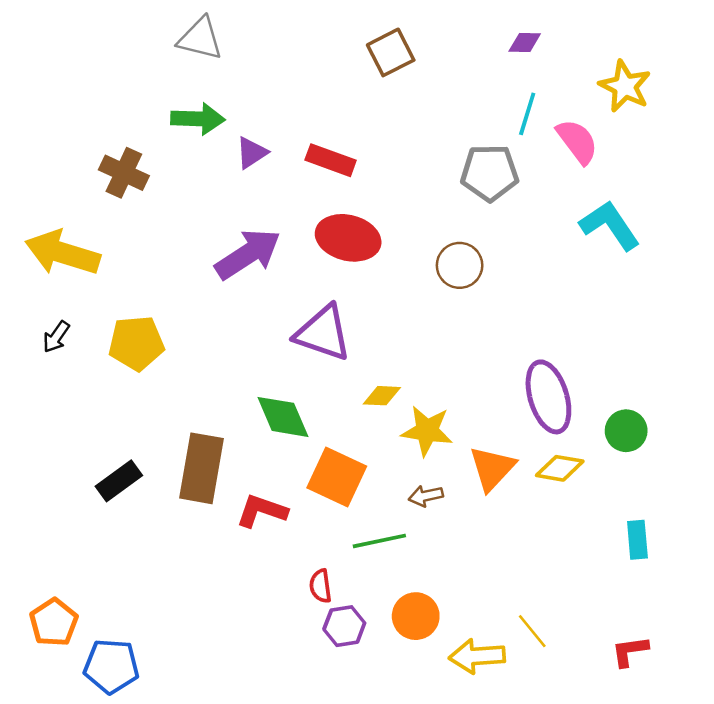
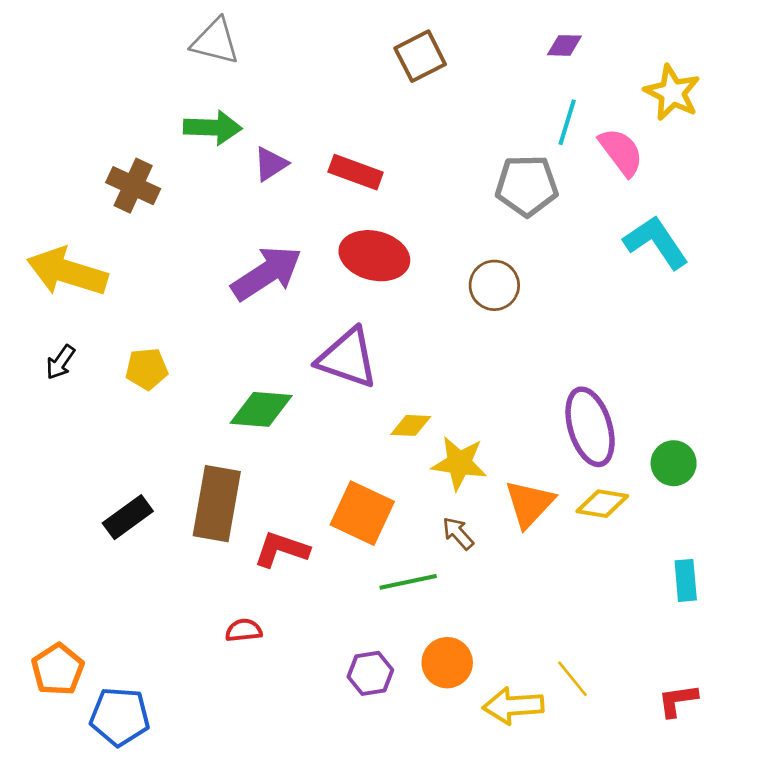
yellow pentagon: (136, 343) -> (147, 369), size x0.7
green diamond: (283, 417) -> (261, 409), moved, turned -62
brown arrow: (426, 496) -> (458, 533), turned 60
red semicircle: (321, 586) -> (244, 630), moved, turned 92

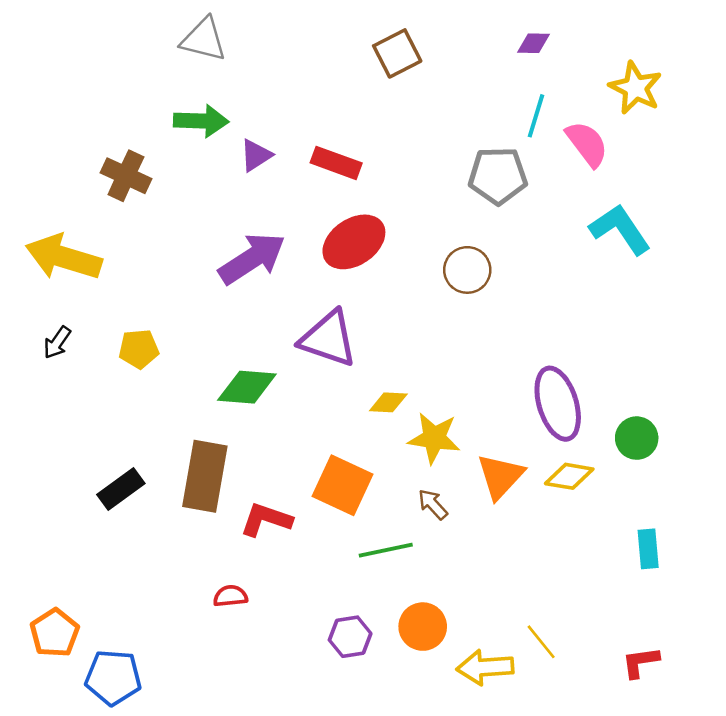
red ellipse: (374, 256) -> (354, 242), turned -48

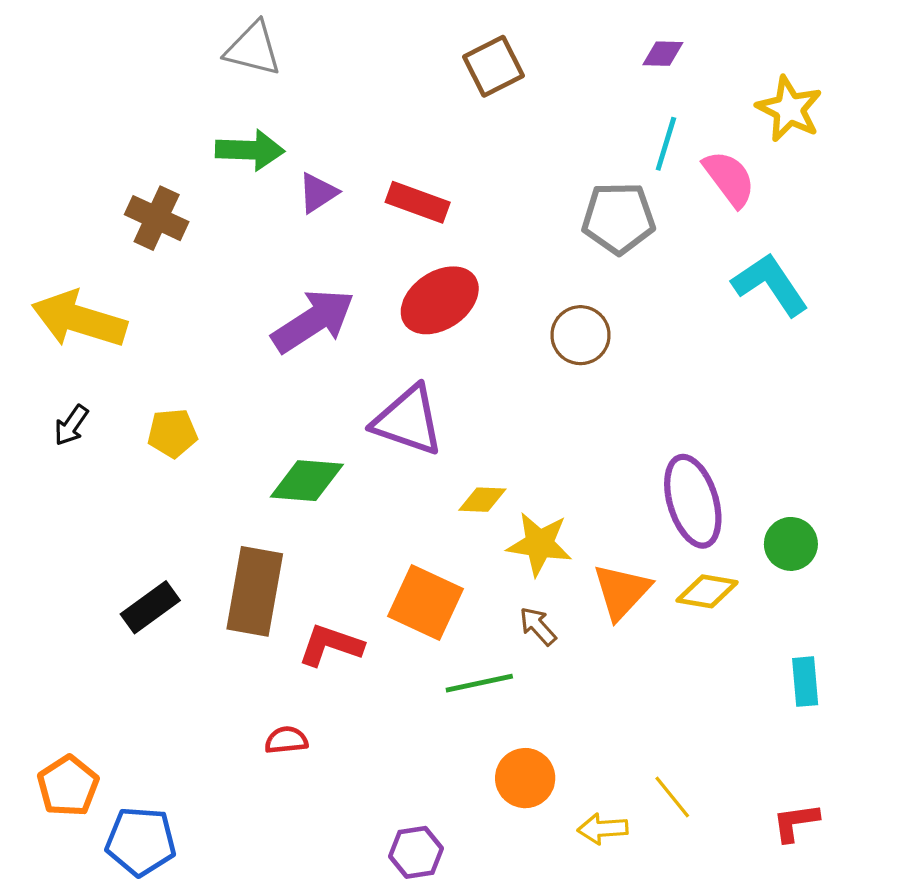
purple hexagon: (350, 637) -> (416, 852), moved
yellow arrow: (485, 667) -> (603, 829), size x0.7

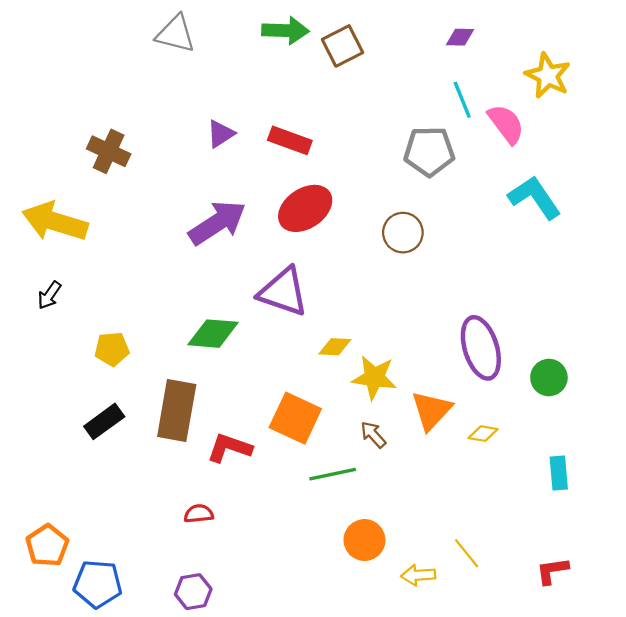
cyan line: (666, 144) -> (462, 100), turned -39
green arrow: (250, 150) -> (285, 31), moved
yellow pentagon: (172, 433) -> (112, 349), moved
yellow diamond: (707, 591) -> (483, 434), moved, size x0.7
purple hexagon: (416, 852) -> (193, 592), moved

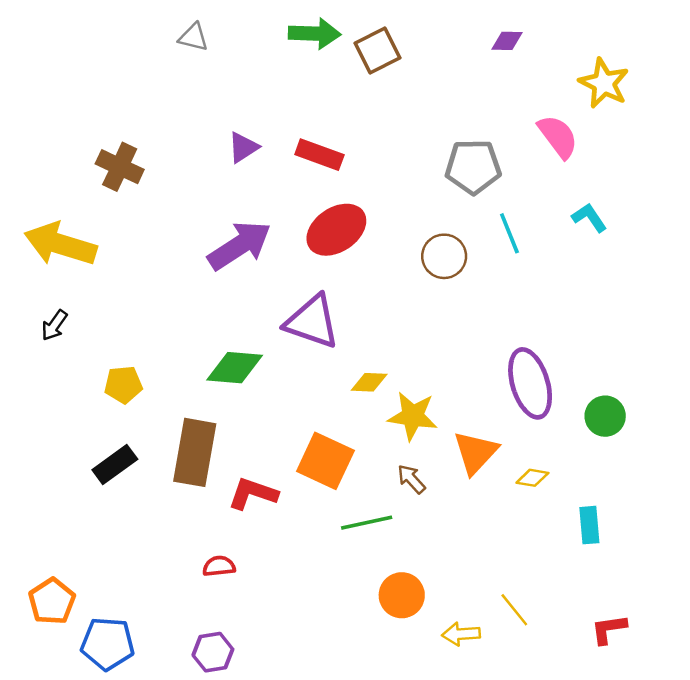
gray triangle: (176, 34) -> (194, 37), size x0.7
cyan line: (462, 100) -> (509, 233), moved
cyan L-shape: (535, 197) -> (589, 218), size x0.6
cyan rectangle: (559, 473) -> (589, 525), moved

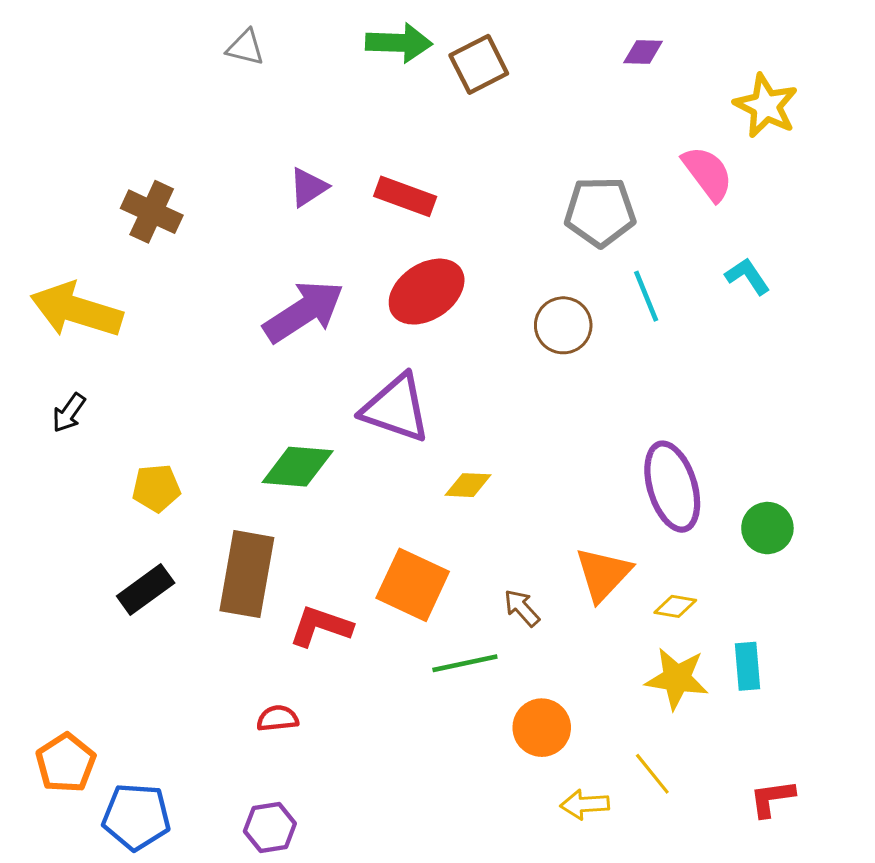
yellow star: (413, 416) -> (677, 679), moved
orange circle: (402, 595) -> (542, 728), moved

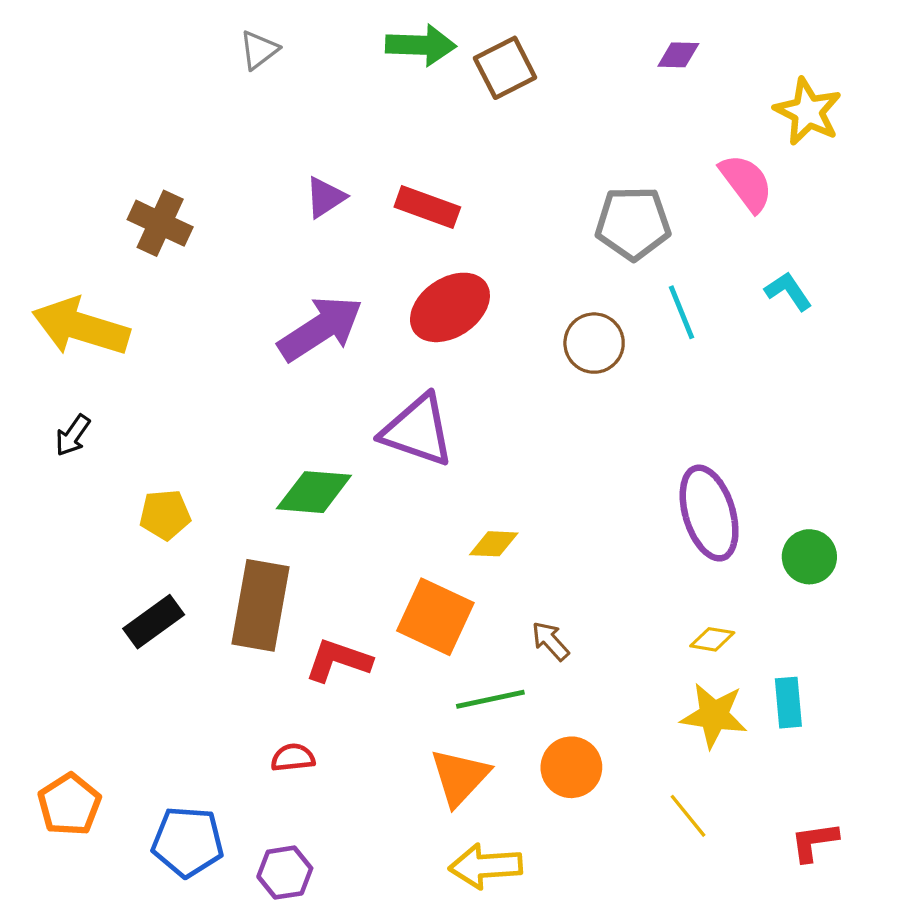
gray triangle: (245, 47) -> (259, 50), turned -51
yellow diamond: (468, 485) -> (494, 544), moved
orange triangle: (603, 574) -> (460, 777), moved
yellow arrow: (585, 804) -> (486, 866), moved, size x1.4
blue pentagon: (136, 817) -> (188, 842), moved

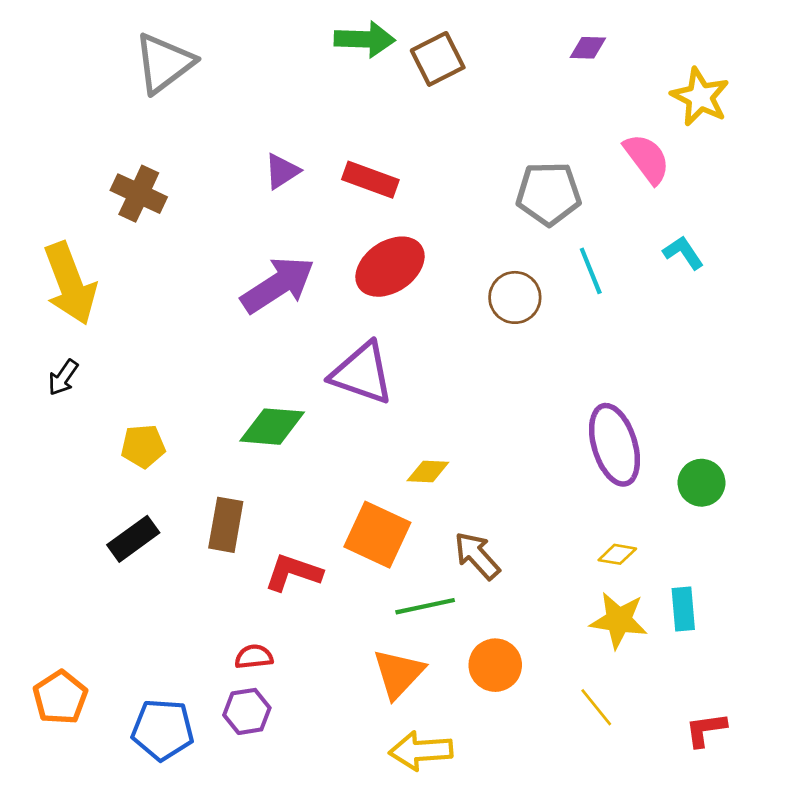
gray triangle: (259, 50) -> (164, 63), moved, size x1.8
yellow arrow: (81, 327) -> (70, 283), turned -128
brown rectangle: (261, 605) -> (226, 525), size x0.7
brown arrow: (550, 641) -> (477, 556), size x1.4
purple hexagon: (285, 873) -> (247, 711), moved

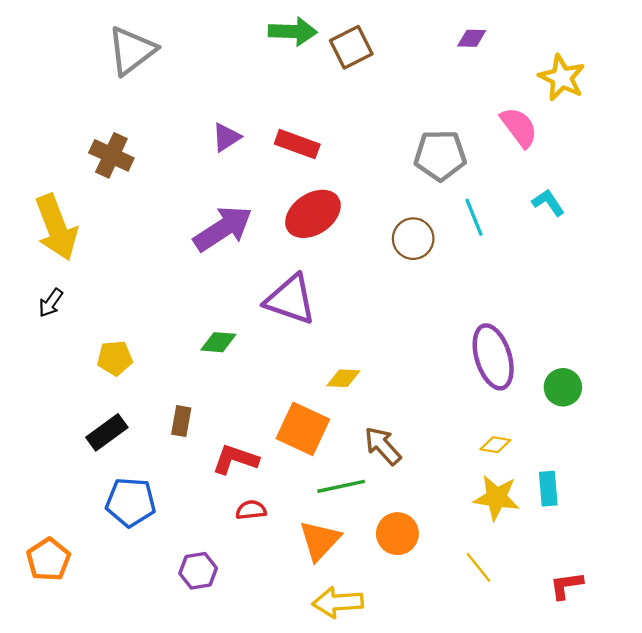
green diamond: (272, 427) -> (218, 342), size x0.7
brown rectangle: (226, 525) -> (181, 421), size x0.7
red semicircle: (254, 657) -> (251, 510), moved
blue pentagon: (163, 730) -> (131, 502), moved

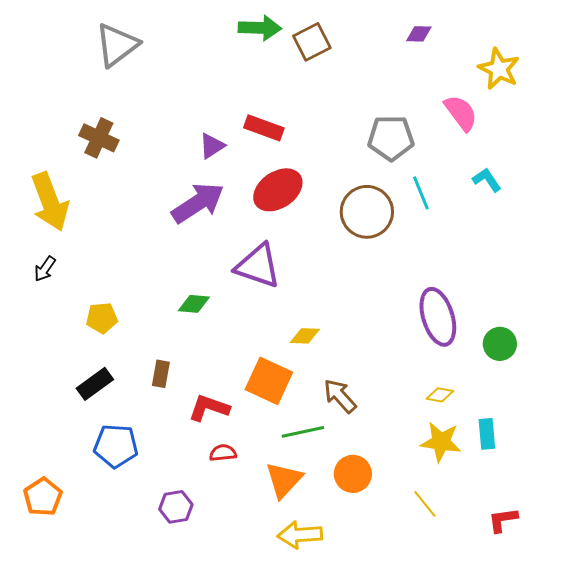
purple triangle: (226, 137) -> (212, 146), moved
brown circle: (413, 239) -> (367, 212), size x1.4

